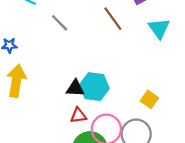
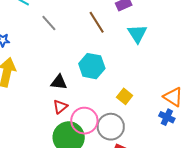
cyan hexagon: (94, 87) -> (92, 66), moved
red triangle: (78, 115) -> (60, 107), turned -35

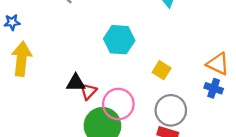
black triangle: (59, 82) -> (76, 83), moved
gray circle: (111, 127) -> (171, 110), moved

